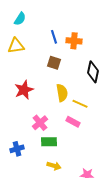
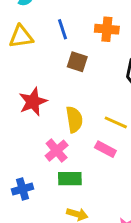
blue line: (54, 37) -> (62, 29), moved
yellow semicircle: (62, 93) -> (74, 119), moved

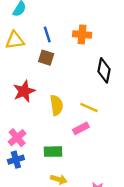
brown square: (77, 62) -> (46, 58), moved
pink rectangle: (105, 149) -> (81, 128), turned -56
pink cross: (57, 151) -> (17, 138), moved

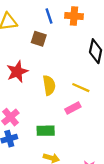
blue line: (47, 34) -> (49, 16), moved

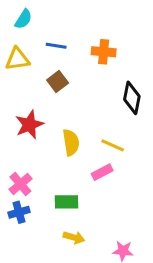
blue line: (49, 16) -> (56, 46), moved, turned -63
brown square: (39, 39) -> (58, 81), turned 35

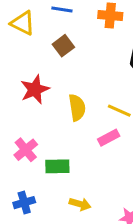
yellow triangle: (17, 59) -> (23, 23), turned 35
green rectangle: (66, 202) -> (57, 166), moved
blue cross: (19, 212) -> (24, 203), moved

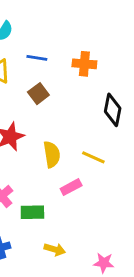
pink rectangle: (109, 138) -> (71, 187), moved

